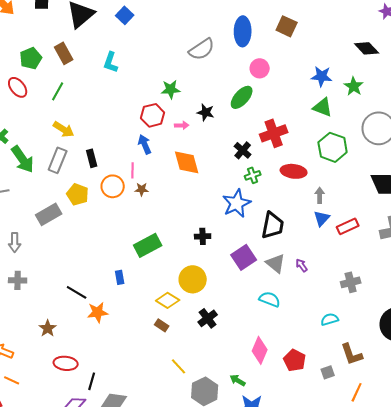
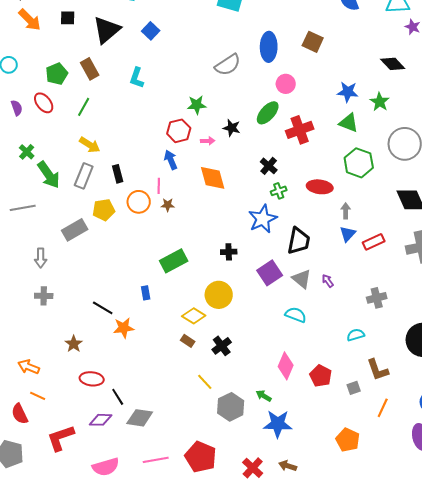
red cross: (274, 133) -> (300, 130), moved
yellow pentagon: (78, 194) -> (104, 210), turned -30
black cross: (208, 318) -> (222, 346), moved
black line: (92, 381) -> (118, 397), turned -48

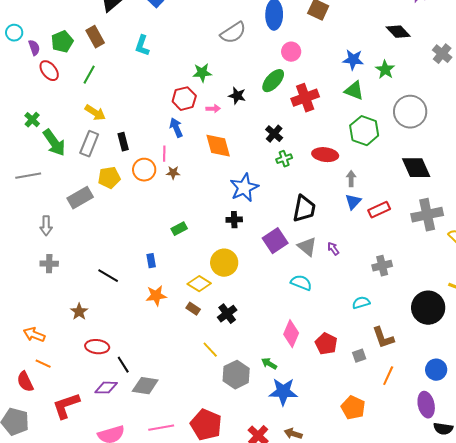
purple semicircle: (17, 108) -> (34, 48), moved
blue star: (263, 219) -> (244, 188), moved
green rectangle: (174, 261) -> (179, 229), size x0.6
orange star: (124, 328) -> (156, 296), moved

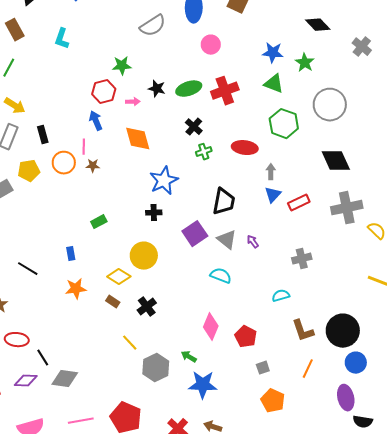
green ellipse: (273, 81) -> (189, 89), moved, turned 30
black circle: (428, 308) -> (343, 331), moved
gray square: (359, 356) -> (263, 368), moved

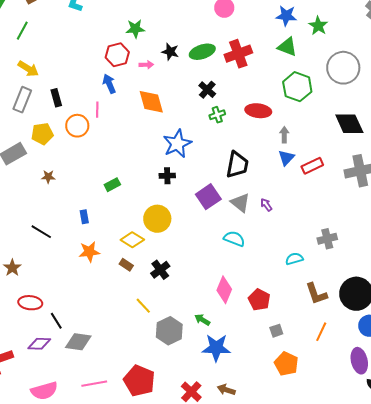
brown star: (93, 166) -> (48, 177), moved
gray cross: (302, 259) -> (327, 239), moved

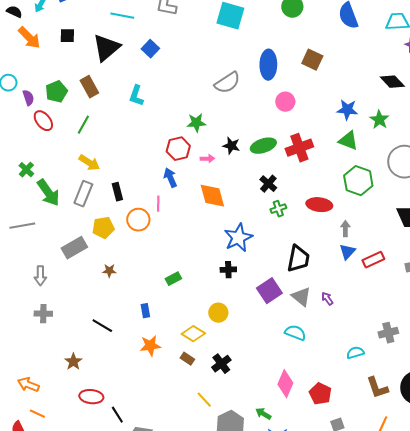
yellow circle: (157, 219) -> (218, 313), size x0.7

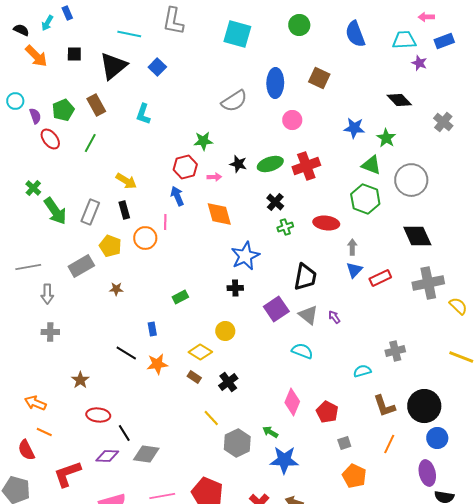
green triangle: (348, 141) -> (371, 165), moved
yellow arrow: (89, 163) -> (126, 181), moved
gray line: (22, 226) -> (28, 267), moved
yellow pentagon: (103, 228) -> (110, 246), turned 30
black line: (102, 326) -> (126, 353), moved

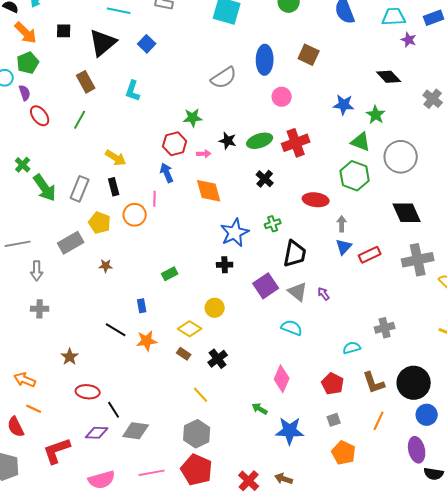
green pentagon: (63, 110) -> (28, 63), moved
green cross: (285, 227) -> (273, 224), moved
red pentagon: (327, 412) -> (333, 384), moved
gray hexagon: (237, 443) -> (197, 434), moved
blue star: (284, 460) -> (290, 431), moved

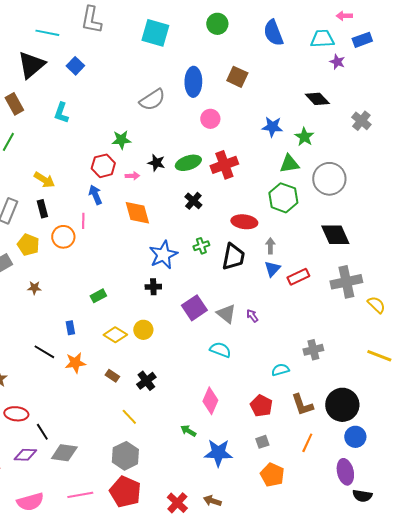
green triangle: (361, 142) -> (289, 164), turned -30
black trapezoid: (295, 254) -> (233, 257), moved
yellow diamond: (190, 329) -> (115, 335), moved

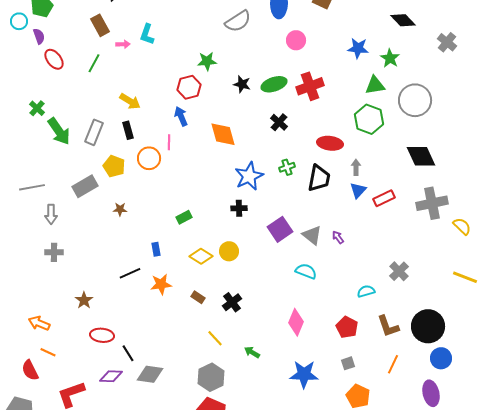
pink arrow: (132, 176) -> (123, 44), moved
gray cross: (313, 350) -> (399, 271), turned -30
black line: (44, 352) -> (130, 273), turned -55
green arrow: (188, 431) -> (252, 352), moved

